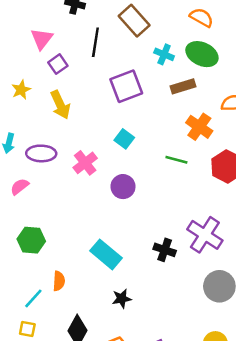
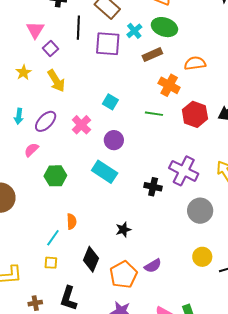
cyan cross: (164, 54) -> (134, 31), turned 35
purple square: (126, 86) -> (108, 44), moved, turned 32
purple ellipse: (41, 153) -> (46, 121), turned -40
green hexagon: (31, 240) -> (55, 176), moved
cyan rectangle: (106, 254) -> (105, 172), moved

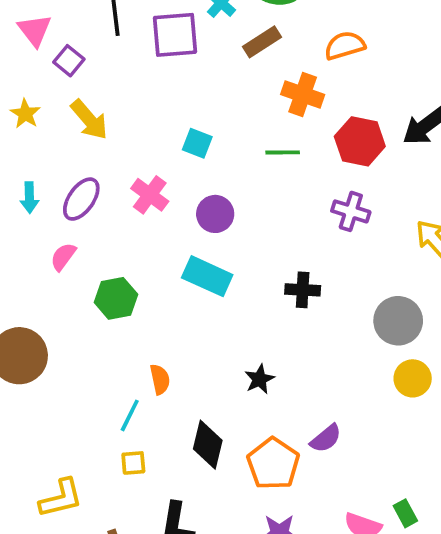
purple cross: (184, 171) -> (351, 211), moved, size x0.7
yellow circle: (202, 257) -> (413, 378), moved

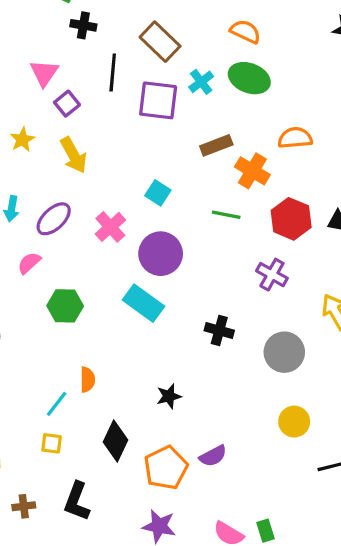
brown rectangle: (262, 42) -> (216, 145), moved
purple circle: (215, 214) -> (161, 254), size x1.4
gray circle: (398, 321) -> (284, 352), moved

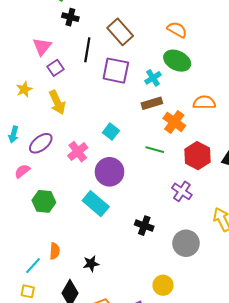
cyan cross: (201, 82) -> (153, 78), moved
black star: (169, 396) -> (91, 264), moved
yellow circle: (294, 422) -> (163, 285), moved

